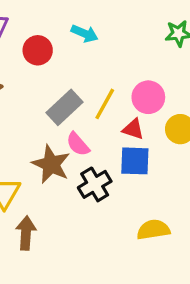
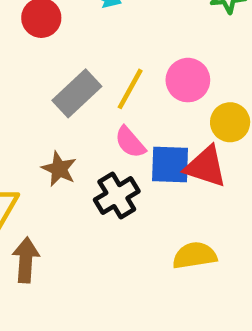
red triangle: (133, 129) -> (206, 167), moved, size x1.5
pink semicircle: (78, 144) -> (130, 142), moved
brown star: (51, 164) -> (59, 169), size x0.7

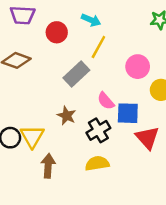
yellow line: (130, 89) -> (98, 47), moved
red triangle: (206, 167) -> (147, 138), moved, turned 30
yellow semicircle: (195, 256) -> (97, 163), moved

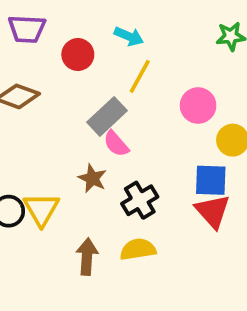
pink semicircle: (106, 101) -> (116, 144), moved
blue square: (128, 113) -> (211, 180), moved
brown arrow: (48, 166) -> (87, 257), moved

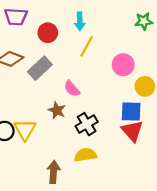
cyan arrow: (129, 36) -> (80, 21), turned 66
gray rectangle: (107, 116) -> (40, 68), moved
brown arrow: (87, 257) -> (54, 172), moved

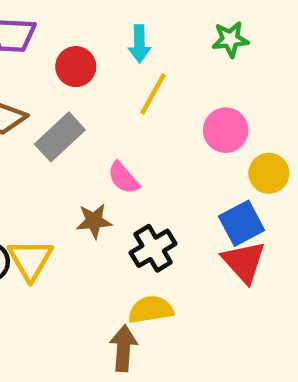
green star: (144, 21) -> (230, 39), moved
brown star: (57, 110) -> (94, 221), turned -30
blue square: (131, 111) -> (242, 223), turned -30
brown arrow: (54, 172) -> (123, 348), moved

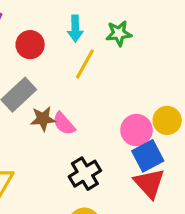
green star: (230, 39) -> (119, 33), moved
pink circle: (226, 130) -> (136, 130), moved
brown star: (94, 221) -> (43, 119), moved

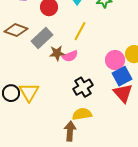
yellow line: (85, 64) -> (80, 31), moved
pink semicircle: (64, 124) -> (70, 56), turned -70

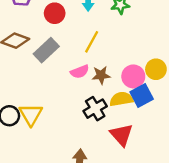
brown star: (57, 53) -> (101, 75), moved
red triangle: (123, 93) -> (121, 135), moved
yellow semicircle: (82, 114) -> (121, 99), moved

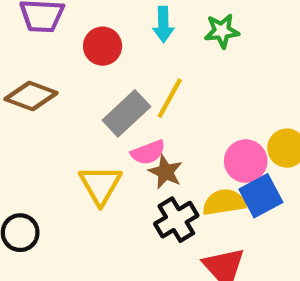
gray rectangle: (46, 50) -> (126, 113), moved
brown star: (101, 75) -> (165, 172), moved, turned 30
yellow triangle: (31, 115) -> (100, 185), moved

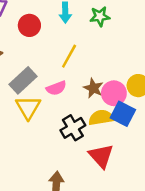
gray rectangle: (126, 113) -> (23, 80), moved
brown star: (165, 172) -> (93, 88), moved
blue square: (261, 196) -> (123, 114), turned -35

